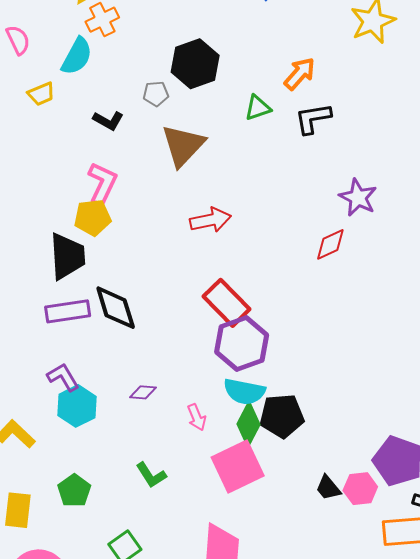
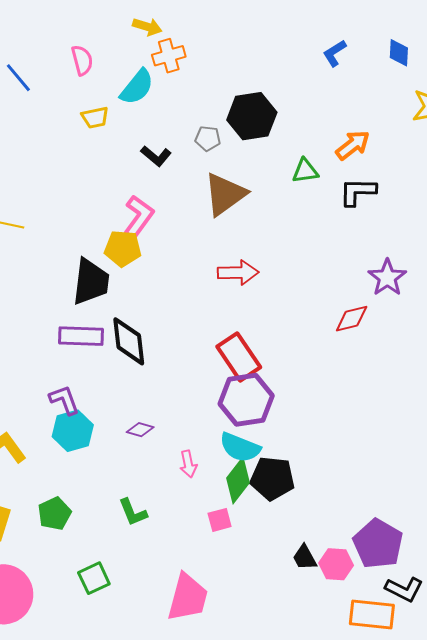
pink square: (238, 467) -> (220, 520), size x0.5

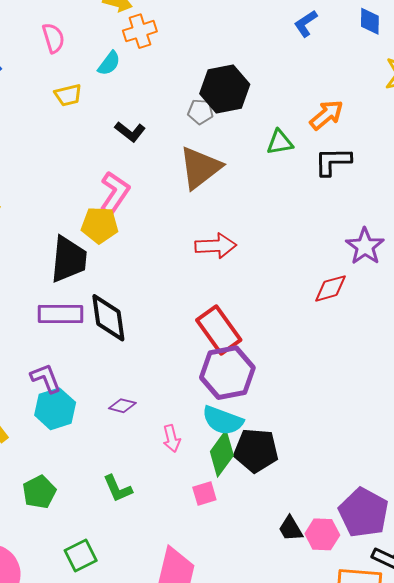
cyan semicircle: (137, 87) -> (109, 63), size x0.7
gray pentagon: (208, 138) -> (200, 112), moved

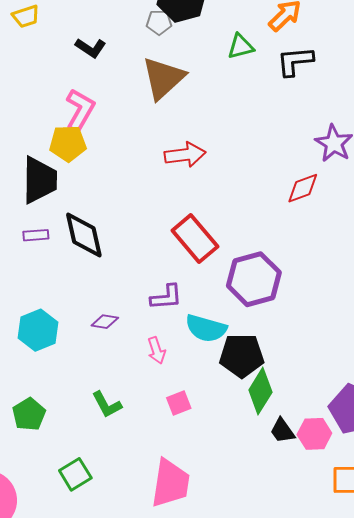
purple rectangle: (61, 314) -> (36, 235), size x0.6
purple hexagon: (227, 373) -> (254, 279), moved
purple L-shape: (46, 378) -> (166, 297), moved, turned 112
green diamond: (222, 453) -> (260, 391), moved
pink square: (204, 494) -> (179, 403), moved

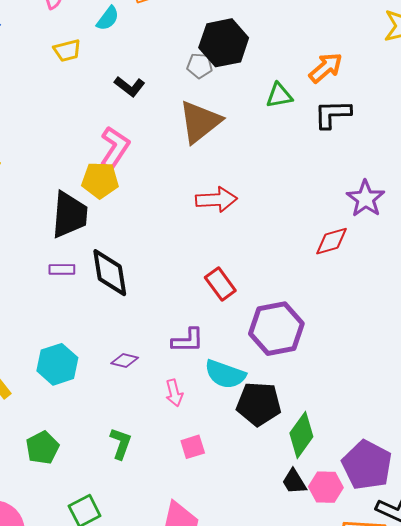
red rectangle: (195, 239) -> (220, 284), size x0.7
green diamond: (260, 391) -> (301, 435), moved
green L-shape: (107, 405) -> (121, 443), turned -136

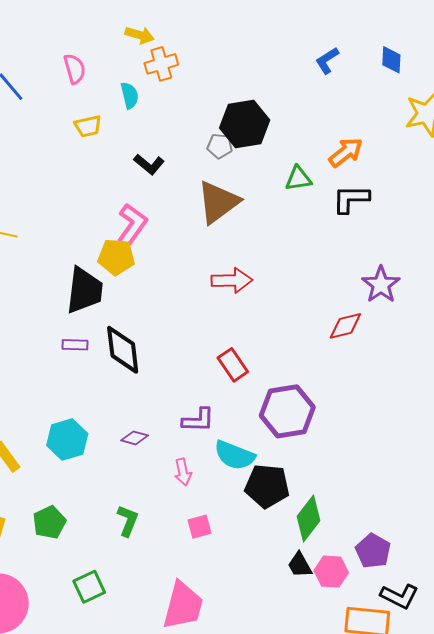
cyan semicircle: (108, 18) -> (130, 95), turned -52
purple pentagon: (367, 465) -> (373, 551), size x0.7

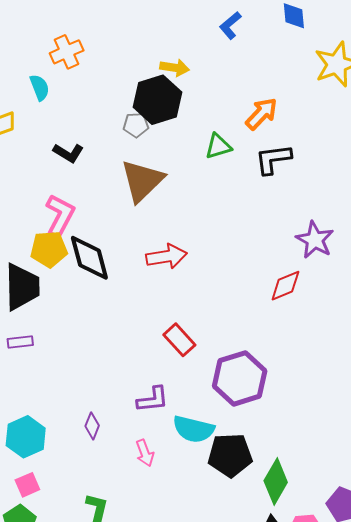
yellow arrow: (140, 35) -> (175, 68), moved
black diamond: (123, 350) -> (89, 258), moved
purple diamond: (135, 438) -> (92, 426), turned -76
pink square: (199, 527) -> (27, 485), moved

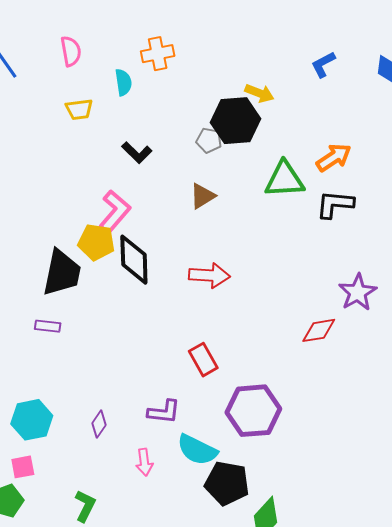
green triangle: (218, 146) -> (284, 180), size x1.5
brown triangle: (142, 181) -> (202, 196), size x0.6

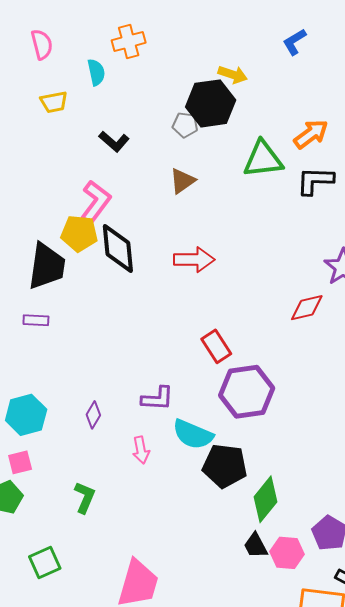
red rectangle: (203, 360) -> (216, 346), moved

